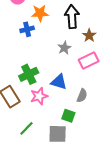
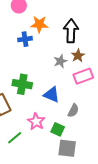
brown star: (89, 35) -> (78, 56), moved
green cross: (29, 74) -> (22, 84), turned 30
pink star: (39, 96) -> (36, 122), moved, turned -30
gray square: (58, 134) -> (67, 148), moved

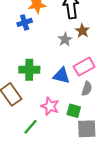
pink rectangle: (83, 76) -> (84, 67), moved

